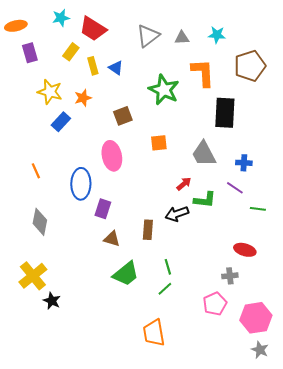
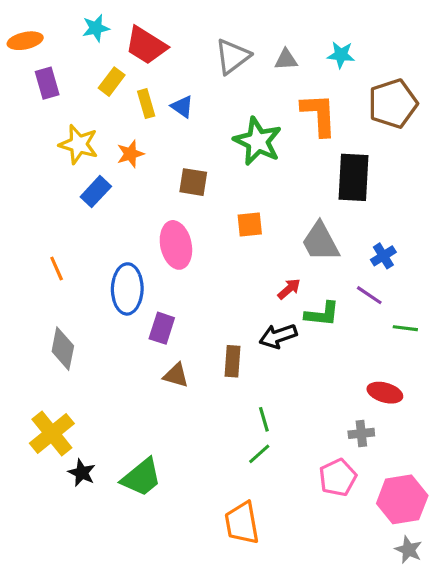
brown square: (123, 116) -> (193, 182), turned 30
blue cross: (244, 163) -> (383, 256), turned -35
green trapezoid: (126, 274) -> (141, 477), moved

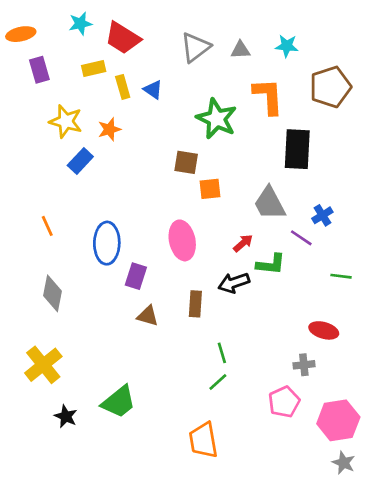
yellow rectangle: (112, 82) -> (94, 68), turned 40
brown square: (193, 182) -> (186, 162), moved
pink ellipse: (176, 245) -> (182, 240), moved
purple line: (369, 295) -> (301, 238), moved
black star: (82, 473) -> (66, 416), moved

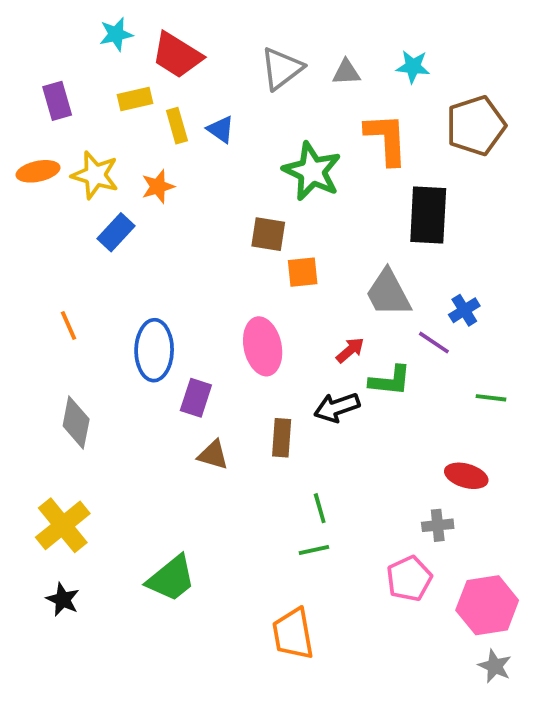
orange ellipse: (21, 34) -> (38, 171), moved
green line: (218, 382) -> (314, 550), turned 30
black star: (66, 416) -> (63, 600), moved

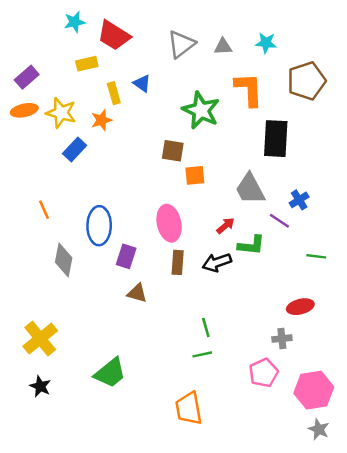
purple rectangle: (57, 101) -> (27, 77), moved, turned 65
yellow rectangle: (177, 126) -> (114, 93), moved
gray diamond: (76, 423) -> (64, 260), moved
brown rectangle: (282, 438) -> (178, 262), moved
red ellipse: (466, 476) -> (300, 307), turned -30

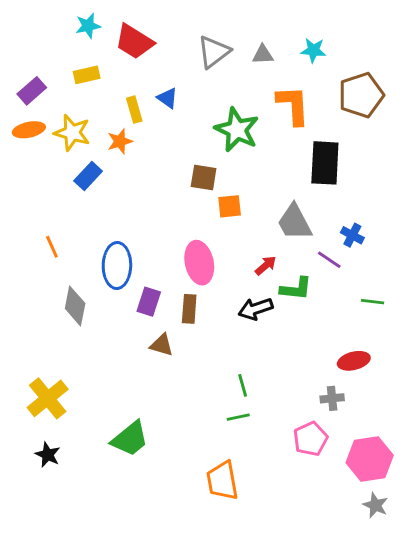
yellow rectangle: (87, 64) -> (87, 75), moved
blue cross: (299, 200) -> (352, 235), turned -30
brown rectangle: (178, 262) -> (189, 309), moved

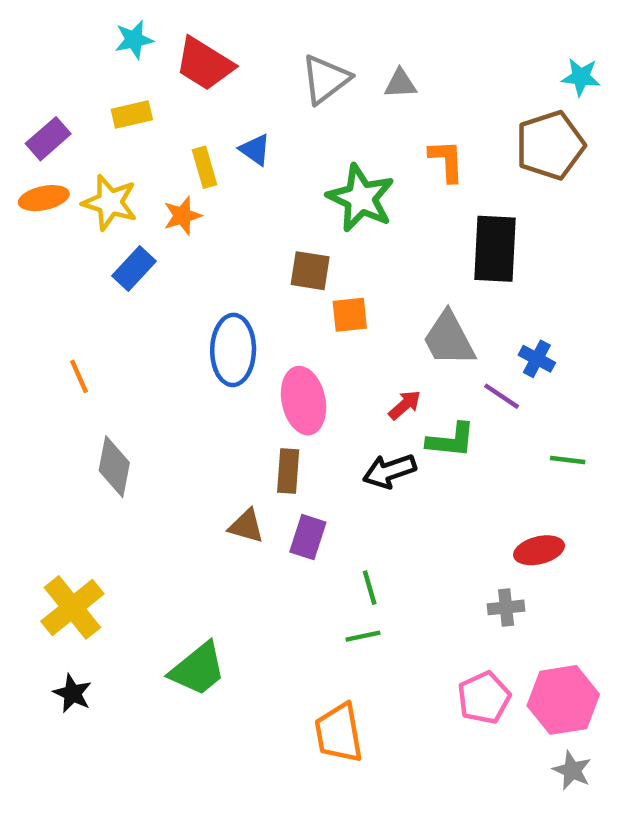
cyan star: (313, 50) -> (581, 77), moved
orange L-shape: (293, 105) -> (447, 161), size x0.7
blue ellipse: (117, 266) -> (233, 350), moved
purple rectangle: (149, 302) -> (308, 537), moved
pink pentagon: (310, 439) -> (484, 698), moved

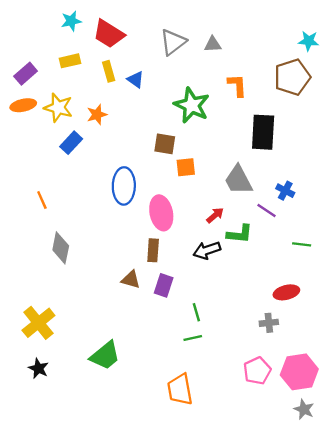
yellow rectangle: (204, 167) -> (109, 71), moved

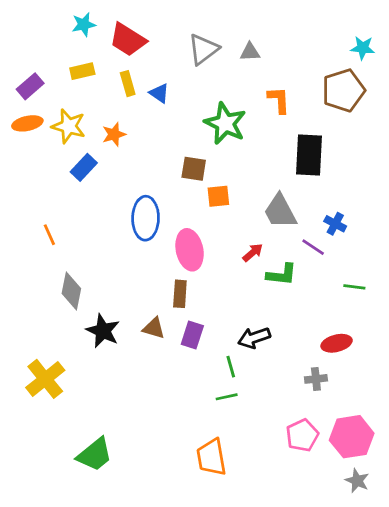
black arrow: (207, 250) -> (254, 338), moved
green trapezoid: (105, 356) -> (95, 455), moved
black star: (38, 368) -> (103, 331), moved, size x1.4

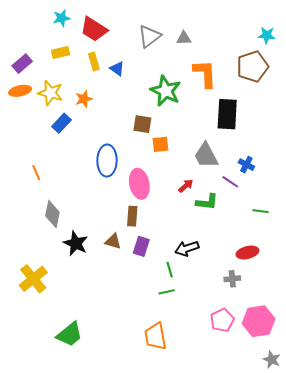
orange L-shape: (279, 100) -> (205, 74), size x1.4
gray star: (357, 481) -> (272, 360), moved

